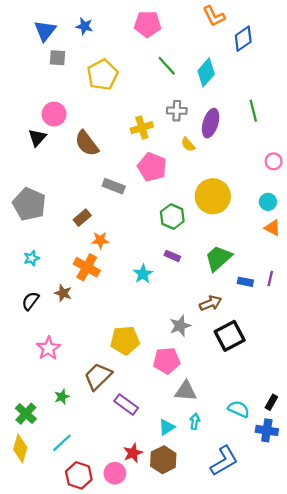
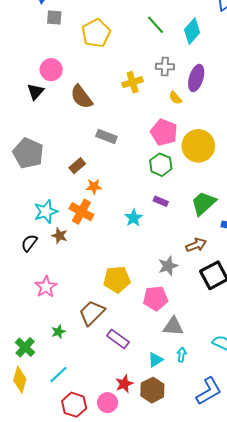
pink pentagon: (152, 167) -> (164, 132), moved
cyan star: (32, 258) -> (46, 212), moved, size x1.6

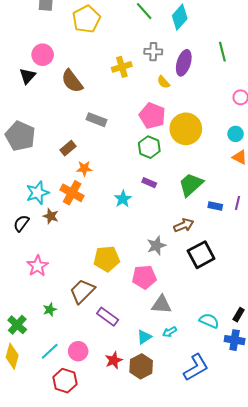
cyan arrow: (182, 355) -> (170, 332), turned -128
pink circle: (107, 403) -> (78, 351), moved

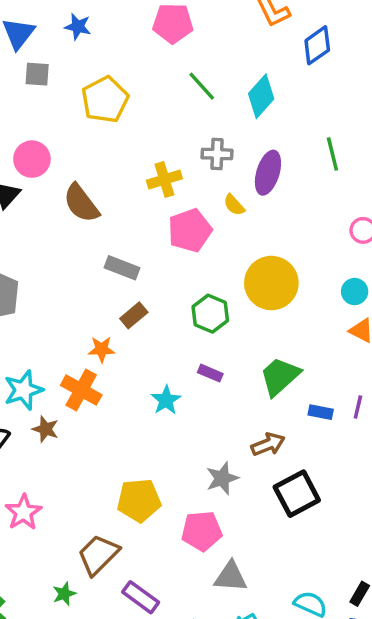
pink pentagon: (152, 116) -> (190, 230), moved, turned 30
brown rectangle: (68, 148) -> (134, 315), moved
green star: (50, 310) -> (64, 594), moved

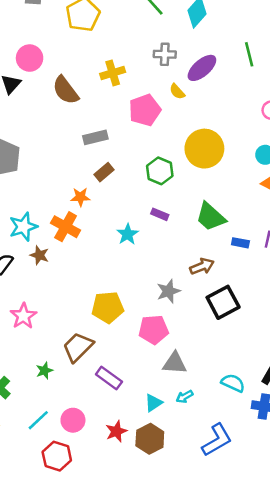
purple ellipse: (268, 173) -> (202, 68), turned 32
yellow cross: (164, 179) -> (113, 73), moved
gray rectangle: (122, 268) -> (95, 137), turned -35
green trapezoid: (280, 376) -> (211, 217), turned -96
green star: (64, 594) -> (44, 371), moved

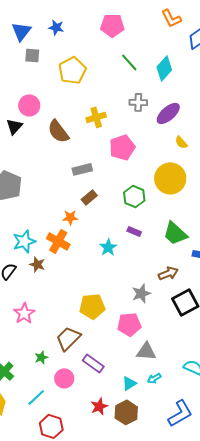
yellow semicircle: (177, 92) -> (181, 142), moved
pink circle: (73, 420) -> (64, 378), moved

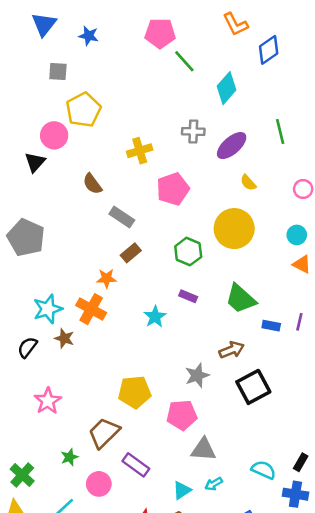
blue triangle: (21, 31) -> (44, 24), moved
green line: (129, 62) -> (184, 61), moved
yellow pentagon: (72, 70) -> (83, 110), moved
brown semicircle: (58, 131) -> (92, 184), moved, size x0.7
gray rectangle: (82, 169) -> (122, 217), turned 48

